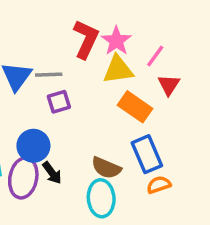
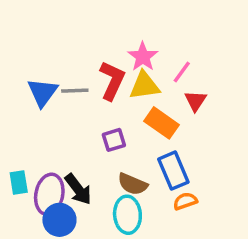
red L-shape: (86, 39) -> (112, 80), moved
purple square: (59, 102) -> (114, 140), moved
blue circle: (33, 146) -> (59, 220), moved
black arrow: (52, 173) -> (78, 189), size x1.4

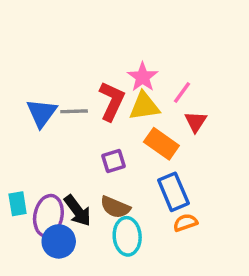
brown semicircle: (133, 184) -> (115, 207), moved

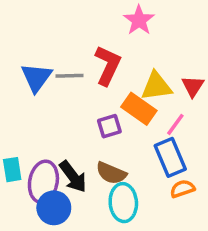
pink star: (143, 77) -> (139, 20), moved
pink line: (182, 92) -> (175, 124), moved
yellow triangle: (144, 106) -> (156, 86), moved
orange rectangle: (161, 144) -> (139, 109), moved

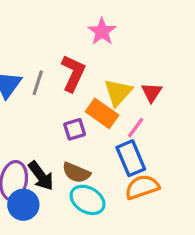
gray line: (69, 76) -> (38, 83), turned -70
yellow triangle: (156, 86) -> (118, 92), turned -40
orange semicircle: (182, 189) -> (142, 187), size x1.5
cyan ellipse: (123, 203) -> (87, 200), turned -56

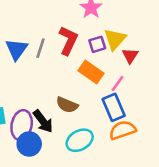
yellow triangle: (118, 92) -> (115, 39), moved
purple square: (75, 129) -> (97, 44), moved
brown semicircle: (76, 173) -> (67, 105), moved
cyan ellipse: (87, 200) -> (80, 140), turned -60

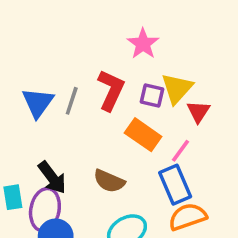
purple square: (97, 44) -> (152, 95), turned 30
black arrow: (43, 121) -> (52, 178), moved

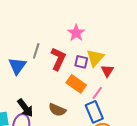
gray line: (72, 101) -> (36, 51), moved

